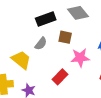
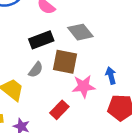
brown square: (65, 37) -> (65, 62), size x1.5

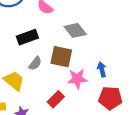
black rectangle: (41, 40) -> (27, 37), moved

